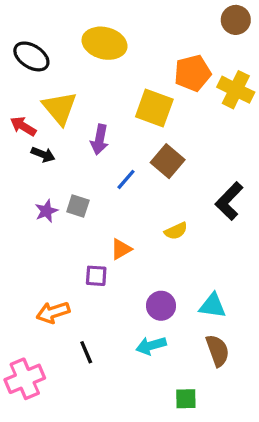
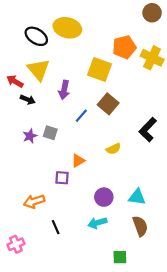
black ellipse: (31, 56) -> (36, 36), moved
pink cross: (25, 379) -> (16, 244), size x0.7

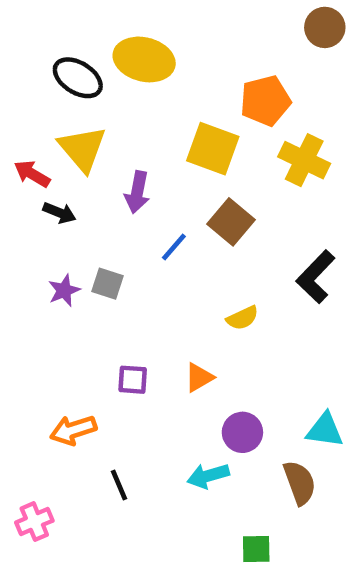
yellow cross: (152, 58) -> (304, 160), moved
orange triangle: (78, 161) -> (199, 377), moved
purple circle: (104, 197) -> (242, 432), moved
cyan triangle: (137, 197) -> (325, 430), moved

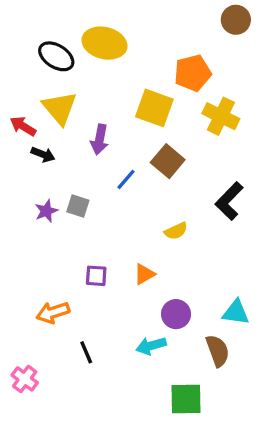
pink cross: (34, 522) -> (25, 379), turned -30
green square: (256, 549) -> (186, 399), size x1.5

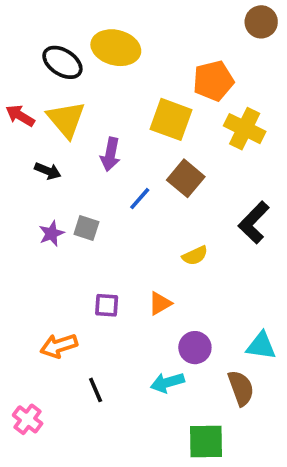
red arrow: (23, 126) -> (20, 116), moved

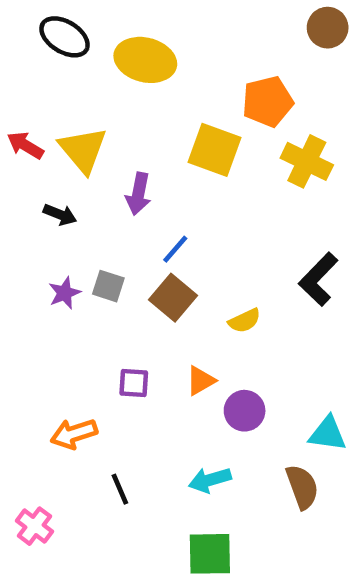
black ellipse: (62, 62) -> (65, 37), moved
brown square: (186, 178) -> (173, 298), moved
purple circle: (195, 348) -> (245, 411), moved
green square: (206, 441) -> (210, 554), moved

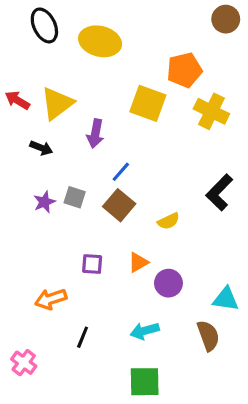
black ellipse: (65, 37) -> (44, 25), turned 32
yellow triangle: (83, 150) -> (57, 103), turned 33
black line: (120, 489) -> (83, 337), turned 45

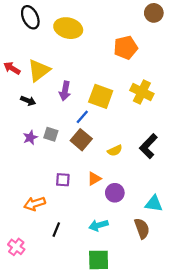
yellow square: (148, 103) -> (101, 96), moved
yellow cross: (211, 111) -> (142, 92), moved
black L-shape: (219, 192) -> (148, 146), moved

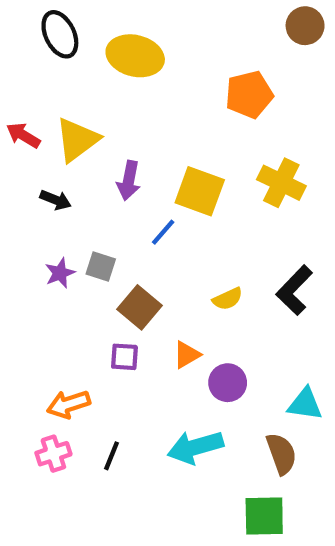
brown square: (81, 140) -> (139, 307), moved
cyan arrow: (99, 225) -> (195, 447), size x1.4
pink cross: (16, 247) -> (53, 454), moved, turned 35
green square: (99, 260) -> (264, 516), moved

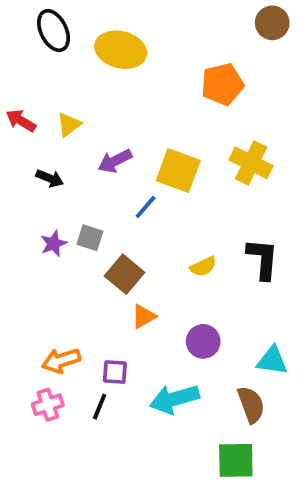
yellow triangle: (77, 140) -> (69, 125), size x0.6
purple arrow: (129, 181) -> (115, 161), turned 52
black L-shape: (294, 290) -> (263, 259), turned 141
orange triangle: (187, 355) -> (144, 316), moved
purple square: (124, 357) -> (115, 372), moved

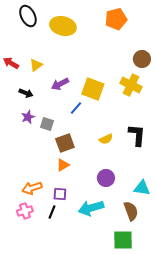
brown circle: (272, 23) -> (142, 59), moved
orange pentagon: (222, 84) -> (116, 19), moved
purple star: (53, 244) -> (28, 117), moved
brown square: (124, 274) -> (65, 143), turned 30
orange triangle: (144, 316) -> (63, 165), moved

